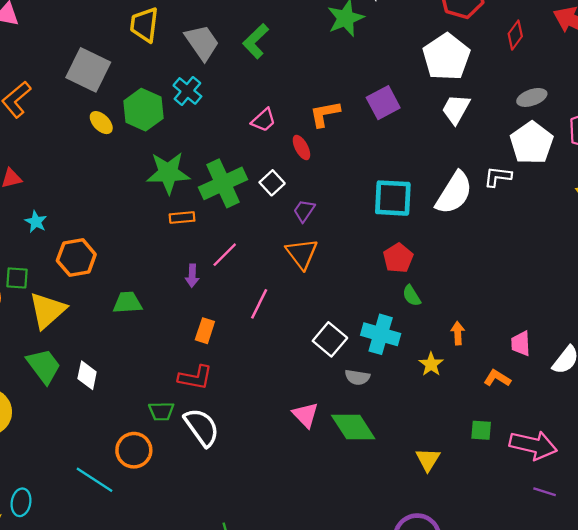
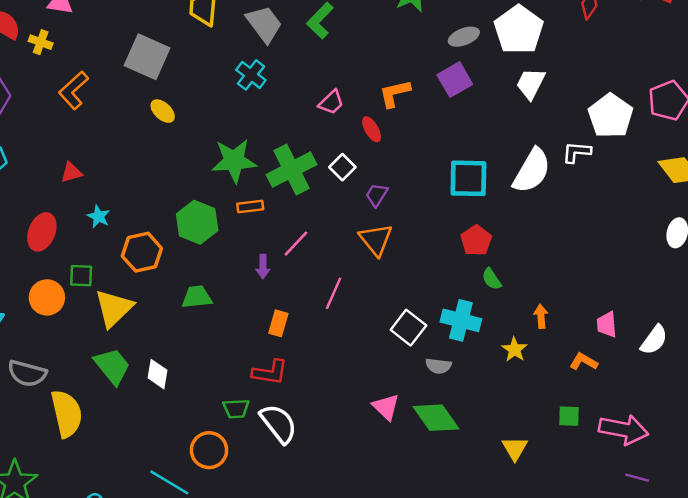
gray ellipse: (532, 97) -> (464, 37), moved
green hexagon: (143, 110) -> (197, 222), moved

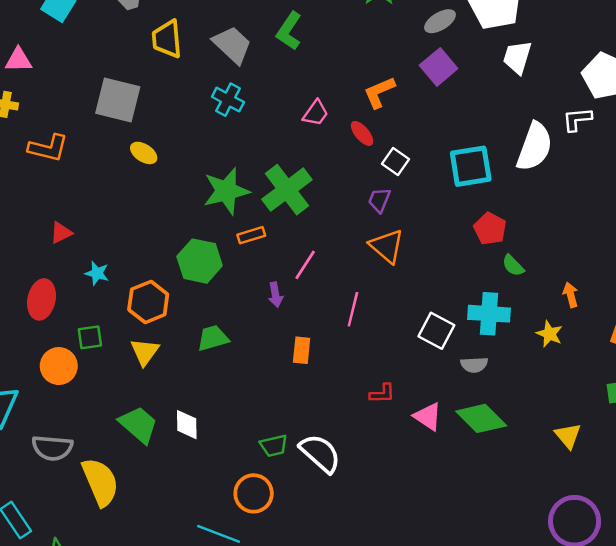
orange L-shape: (74, 90) -> (48, 148), turned -114
white square: (342, 167) -> (395, 162), moved
yellow triangle: (114, 308) -> (145, 352), moved, size x0.7
red L-shape: (270, 372) -> (382, 394), moved, size x0.7

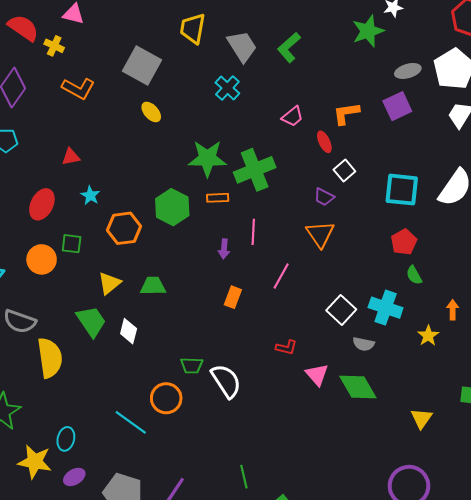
purple trapezoid: (379, 200) -> (324, 197), turned -100
pink line: (305, 265) -> (253, 232), turned -45
green trapezoid: (213, 338) -> (153, 286), moved
yellow triangle: (145, 352) -> (109, 283), moved

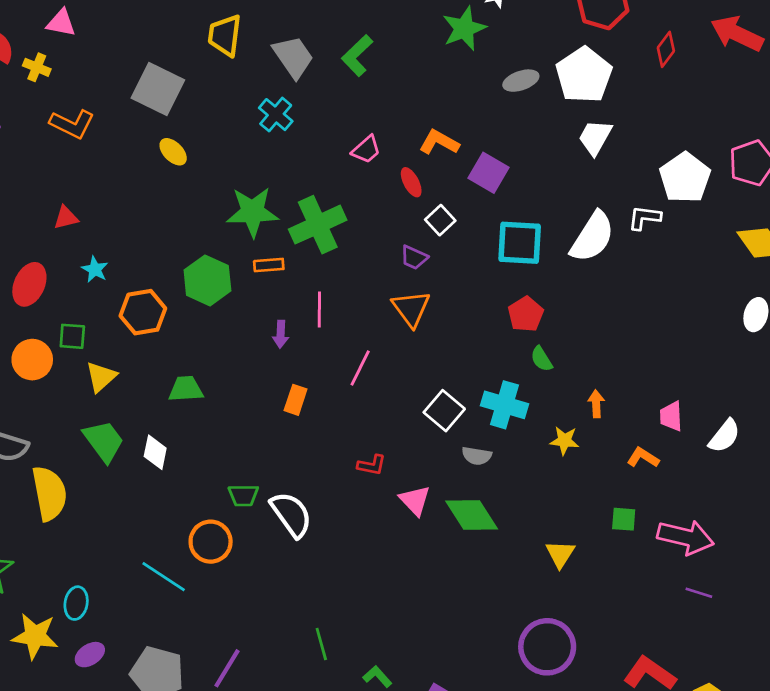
purple square: (397, 106) -> (489, 173), moved, turned -32
orange L-shape: (346, 114) -> (439, 142), turned 40
yellow triangle: (109, 283) -> (101, 377), moved
yellow star: (428, 336) -> (564, 441), turned -30

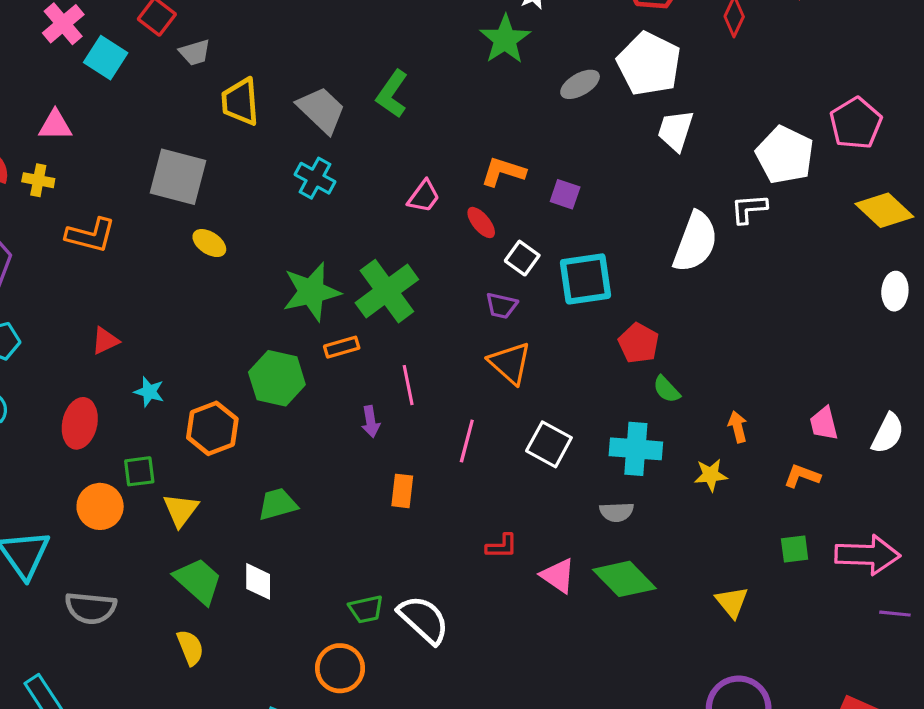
purple square: (489, 173) -> (565, 194), size x0.7
cyan square: (520, 243) -> (585, 279), moved
white square: (444, 411) -> (549, 444), moved
yellow semicircle: (49, 493) -> (190, 648), moved, size x0.6

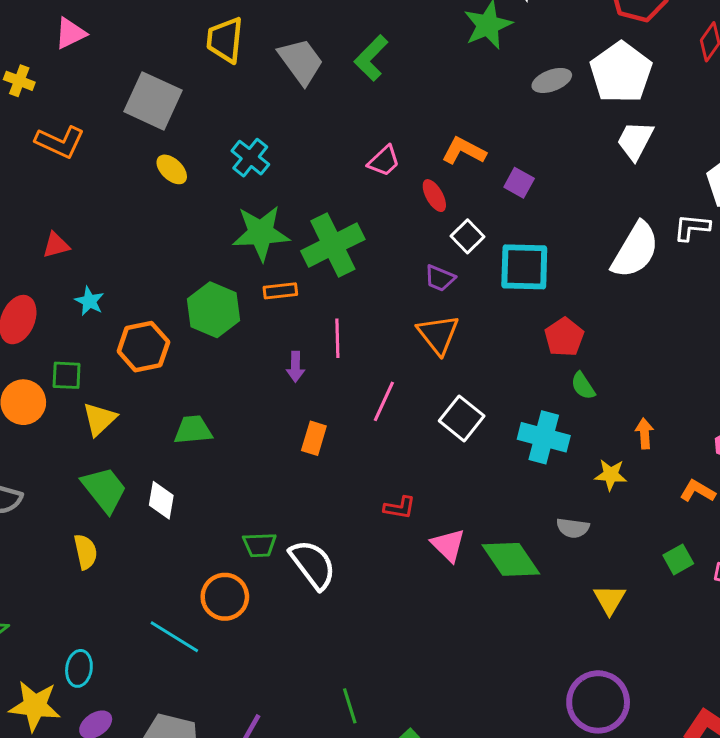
pink triangle: (55, 125) -> (70, 33), moved, turned -36
cyan cross: (315, 178) -> (250, 158), moved
gray semicircle: (617, 512) -> (573, 528), moved
green square: (795, 549) -> (678, 559), turned -32

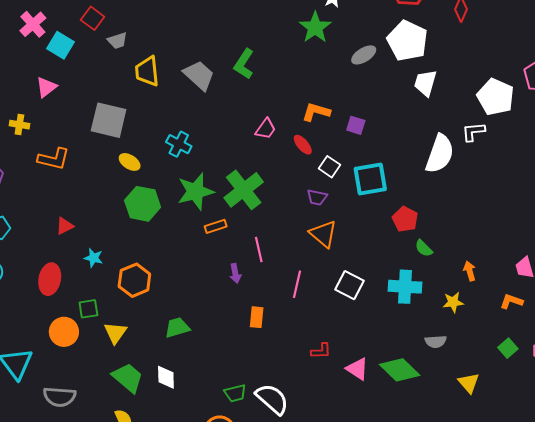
green hexagon: (213, 310) -> (143, 204), moved

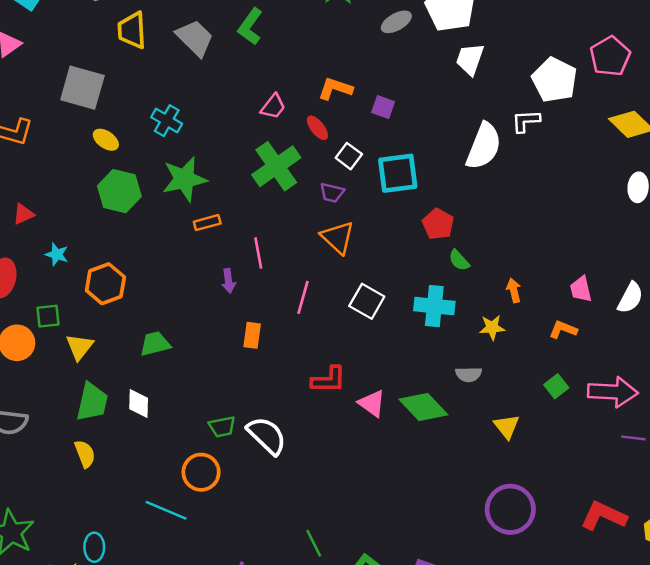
green cross: (244, 190) -> (276, 166), moved
red L-shape: (321, 351) -> (329, 380), size x1.4
green trapezoid: (128, 378) -> (92, 402), turned 60

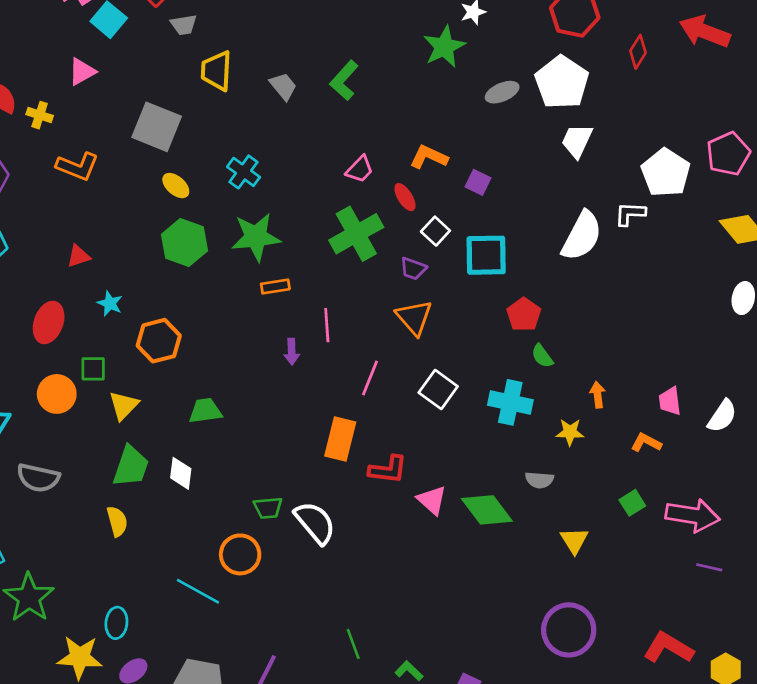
gray trapezoid: (195, 38) -> (283, 86), size x0.7
orange rectangle: (252, 335) -> (340, 439), moved, size x1.5

